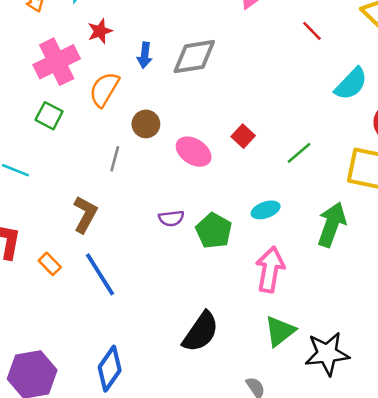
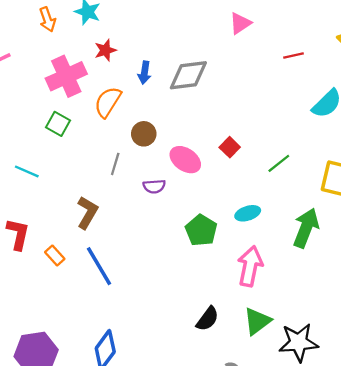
red line: (312, 31) -> (294, 56), turned -60
purple semicircle: (171, 218) -> (154, 186), moved
black semicircle: (201, 332) -> (208, 319), moved, size x0.7

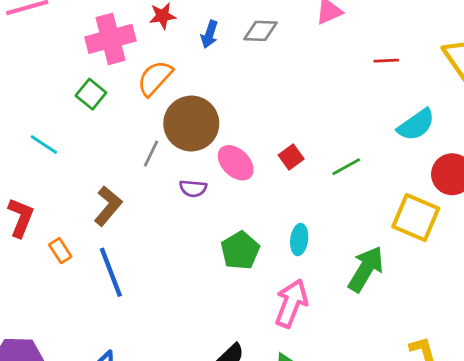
blue arrow: (144, 73) -> (209, 34), moved
gray diamond: (188, 75) -> (260, 31), moved, size x0.7
brown circle: (144, 134) -> (191, 123), size x1.8
green line: (279, 163) -> (346, 167), moved
cyan ellipse: (248, 213) -> (299, 240), turned -75

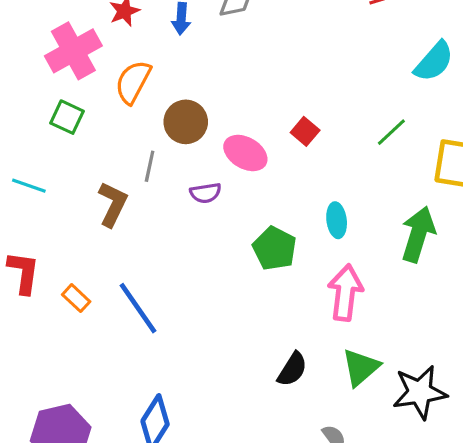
brown circle: (191, 123) -> (186, 122), size x0.7
green line: (346, 167) -> (391, 132), moved
brown L-shape: (108, 206) -> (113, 204), moved

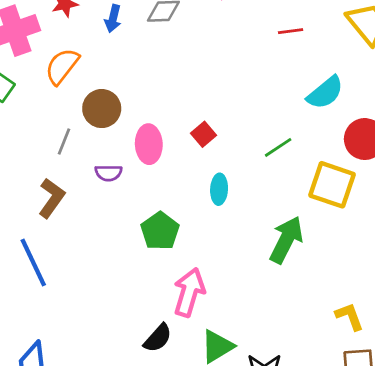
pink ellipse: (245, 153) -> (149, 144), turned 48
brown L-shape: (113, 204) -> (52, 198), moved
cyan ellipse: (337, 220) -> (219, 189), moved
pink arrow: (345, 293) -> (189, 292), moved

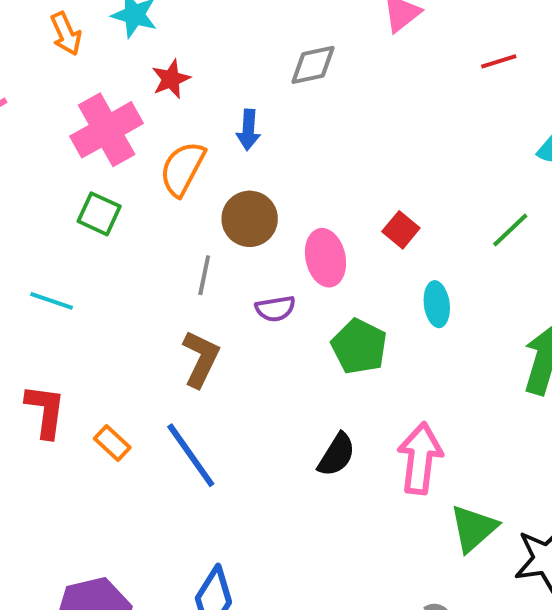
blue arrow: (113, 19) -> (248, 130), moved
green pentagon: (160, 231) -> (359, 347), moved
black semicircle: (158, 338) -> (337, 455), moved

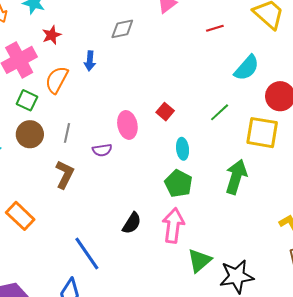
green square: (99, 214) -> (27, 100), moved
brown circle: (250, 219) -> (30, 134), moved
green pentagon: (359, 347) -> (178, 183), moved
orange rectangle: (112, 443) -> (20, 216), size x1.6
blue line: (191, 455) -> (87, 253), moved

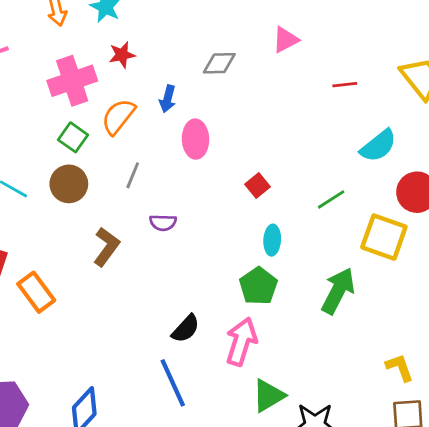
pink ellipse: (127, 125) -> (195, 139), moved
gray line: (67, 133) -> (133, 175), moved
blue line: (87, 253) -> (173, 383), moved

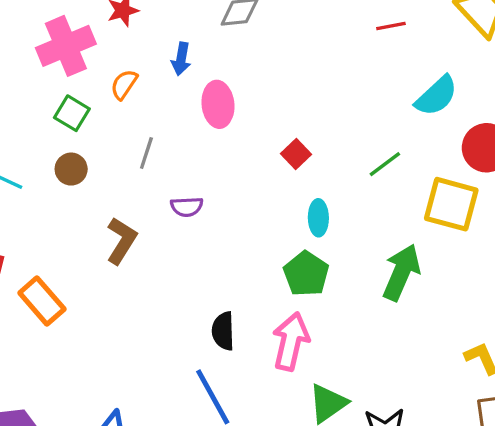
orange semicircle: (118, 117) -> (124, 84), size x0.7
brown circle: (69, 184) -> (71, 169), size x0.7
black semicircle: (186, 329) -> (223, 331), turned 140

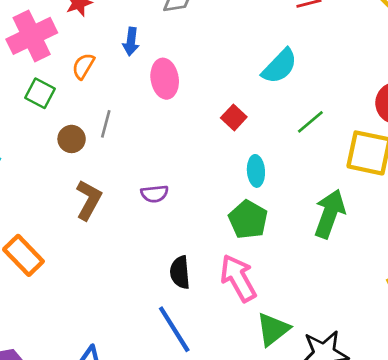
cyan semicircle: (436, 96) -> (280, 66), moved
brown circle: (71, 169) -> (72, 139), moved
purple semicircle: (187, 207) -> (155, 194), moved
pink arrow: (291, 341) -> (238, 278), turned -39

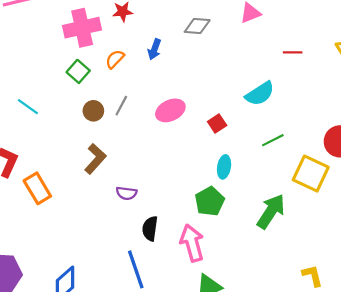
pink ellipse: (165, 79) -> (170, 110), moved, turned 60
purple semicircle: (155, 194) -> (126, 193), moved

